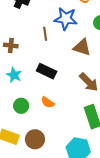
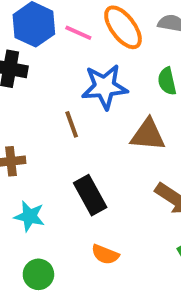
black rectangle: (47, 71) -> (90, 195), turned 48
green circle: (21, 106) -> (38, 274), moved

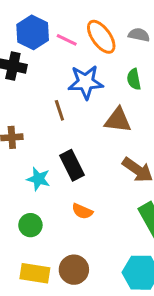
cyan star: (29, 216) -> (38, 179), moved

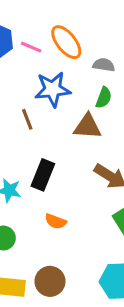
gray semicircle: (139, 35) -> (104, 65), moved
green semicircle: (134, 79) -> (104, 98), moved, turned -145
black rectangle: (72, 165) -> (43, 175), turned 52

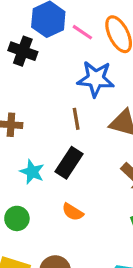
brown line: (27, 119) -> (76, 119), moved

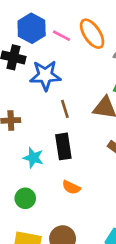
blue star: (96, 79) -> (45, 75), moved
black rectangle: (69, 163) -> (63, 146), turned -35

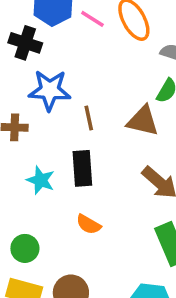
blue star: (45, 75) -> (50, 90), moved
green circle: (25, 198) -> (25, 248), moved

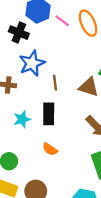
blue star: (50, 90) -> (32, 63), turned -30
cyan star: (41, 180) -> (22, 119), turned 30

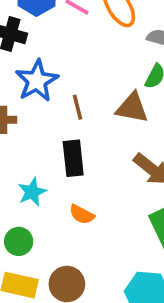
cyan star: (22, 119) -> (32, 192), moved

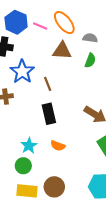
brown triangle: (132, 108) -> (62, 51), moved
cyan star: (32, 192) -> (29, 146), moved

